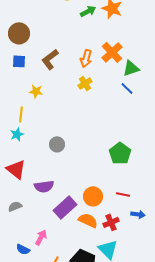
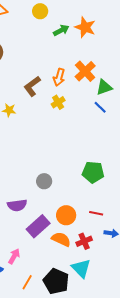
brown L-shape: (50, 59) -> (32, 86), moved
gray circle: (57, 144) -> (44, 181), moved
green pentagon: (120, 153) -> (93, 172), turned -30

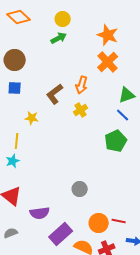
green arrow: (61, 30) -> (59, 38), moved
orange cross: (85, 71) -> (108, 62), moved
green pentagon: (93, 172) -> (116, 141), moved, turned -30
gray circle: (44, 181) -> (80, 189), moved
orange circle: (66, 215) -> (99, 223), moved

